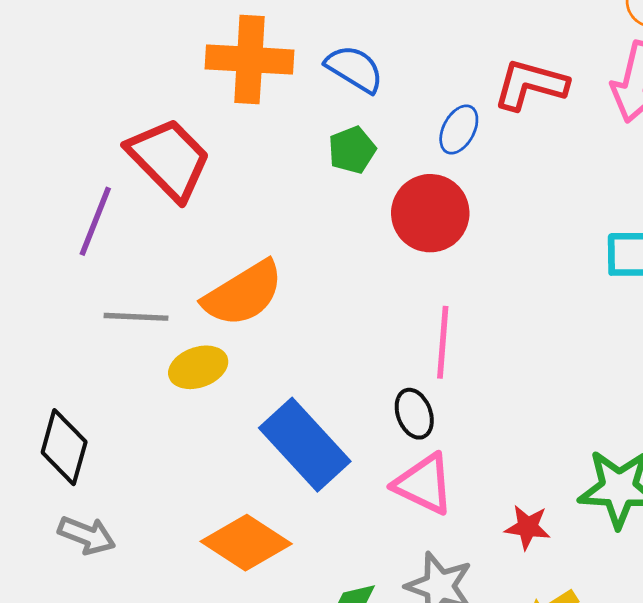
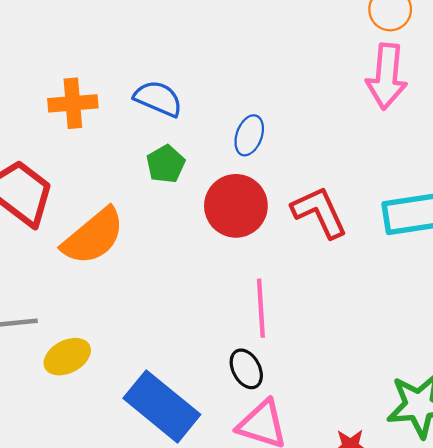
orange cross: (250, 59) -> (73, 103), size x0.7
red L-shape: (530, 85) -> (319, 212), moved, turned 58
orange semicircle: (243, 294) -> (93, 236), moved

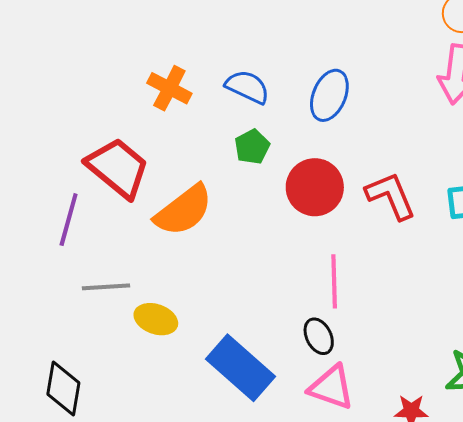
orange cross: (73, 103) -> (169, 88), turned 30
blue ellipse: (249, 135) -> (329, 95), moved, size x1.4
yellow ellipse: (67, 357) -> (156, 319), turned 45

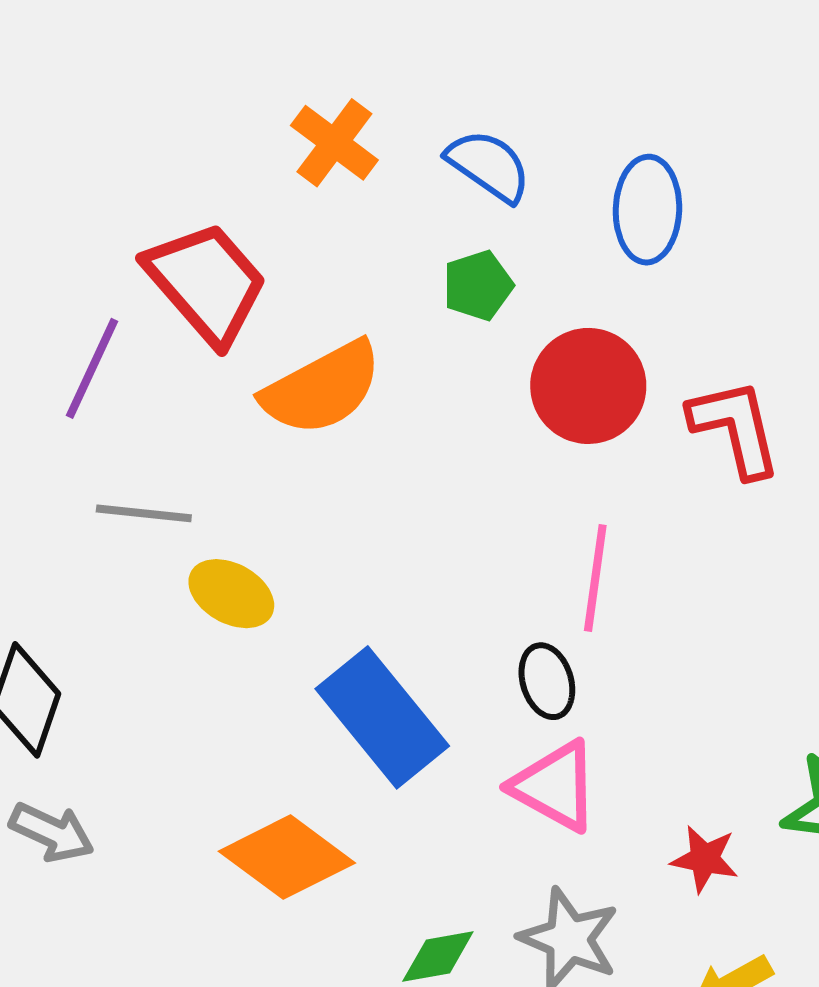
blue ellipse: (329, 95) -> (647, 210), turned -30

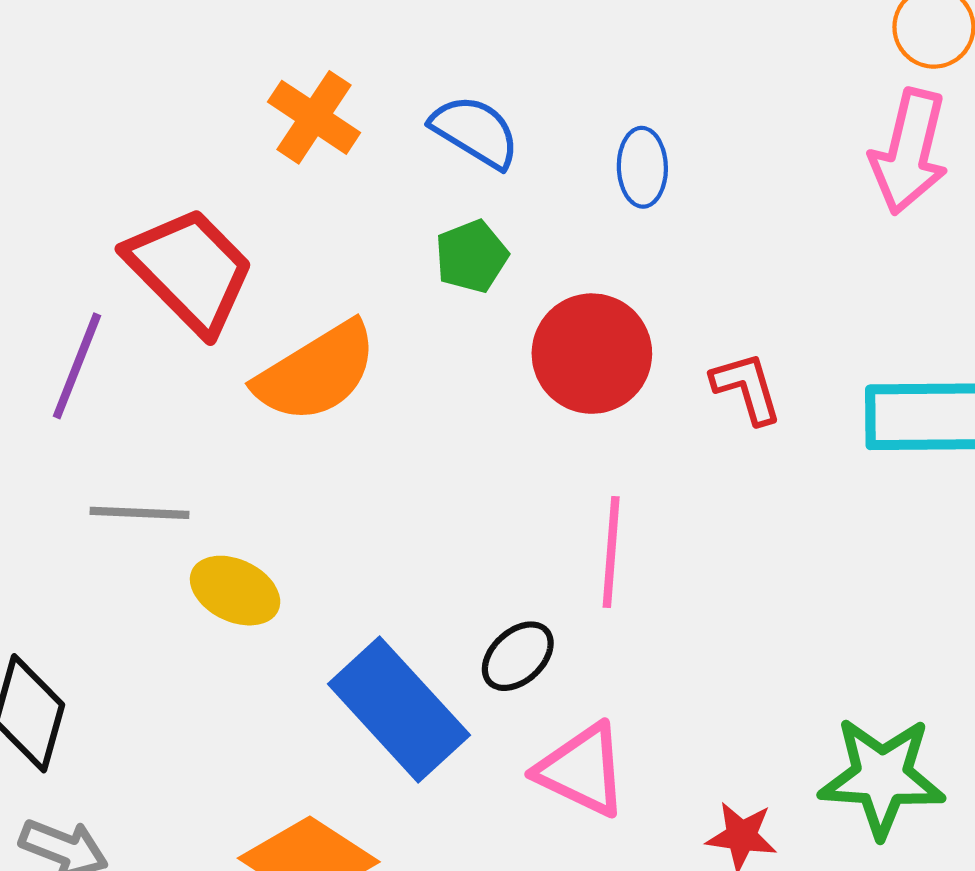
blue ellipse: (647, 210) -> (642, 167), size x0.7
red L-shape: (735, 428) -> (747, 388), size x0.7
black ellipse: (547, 681) -> (518, 656), moved, turned 68

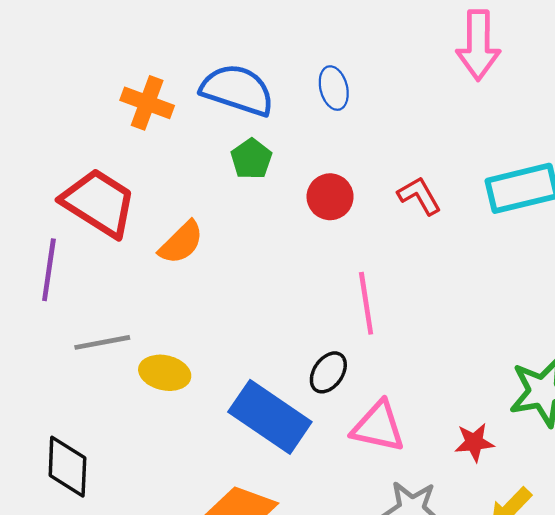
blue semicircle: (475, 132) -> (237, 90), size x1.4
red circle: (592, 354) -> (330, 197), size x0.7
orange semicircle: (316, 372) -> (181, 243), size x0.7

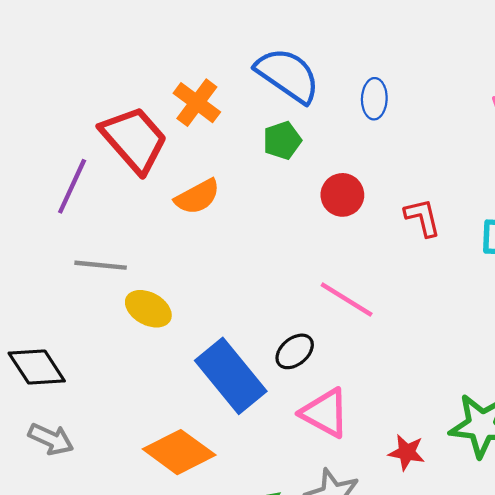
orange cross: (147, 103) -> (197, 103), moved
pink line: (366, 303) -> (347, 300), turned -66
black diamond: (67, 467) -> (37, 367), turned -52

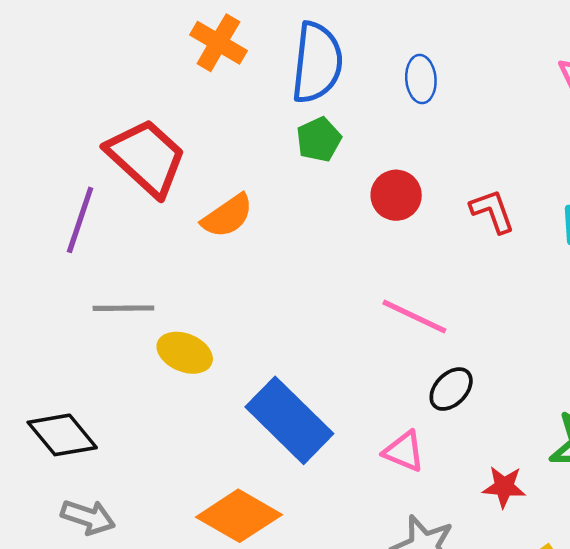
blue semicircle: (288, 75) -> (317, 63), turned 68
orange cross: (197, 103) -> (218, 43), moved
black ellipse: (295, 351) -> (451, 389), moved
pink triangle: (325, 413) -> (404, 451), size x0.7

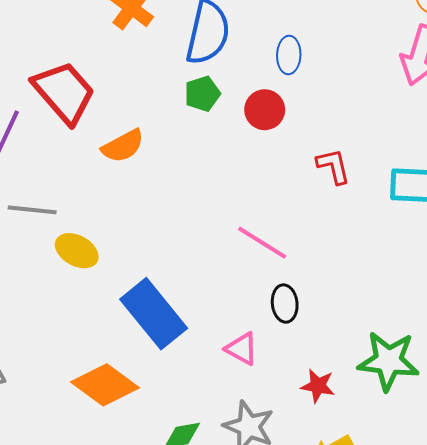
red circle: (396, 195) -> (265, 110), moved
black ellipse: (451, 389) -> (285, 304), turned -57

